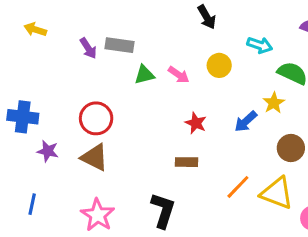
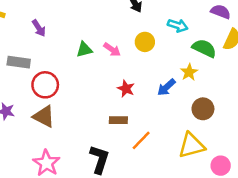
gray rectangle: (119, 45) -> (19, 62), moved
orange line: (238, 187) -> (141, 140), moved
yellow triangle: (277, 193) -> (192, 145), turned -36

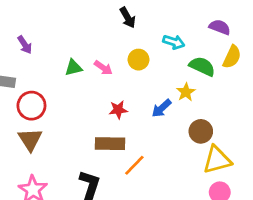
red star: (126, 89) -> (118, 110), turned -30
brown triangle: (44, 116) -> (30, 139), turned 30
brown rectangle: (118, 120) -> (110, 144), size x1.5
yellow triangle: (192, 145) -> (217, 160), moved

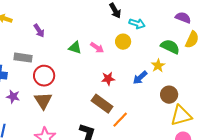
cyan arrow: (174, 42) -> (137, 24), moved
green triangle: (73, 68) -> (75, 48), turned 32
brown rectangle: (110, 144) -> (102, 104), turned 35

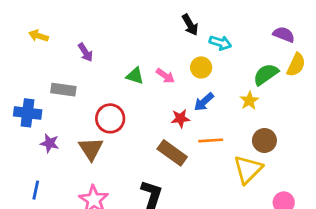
green semicircle: (170, 47) -> (266, 74), turned -60
red circle: (44, 76) -> (110, 118), moved
blue arrow: (140, 78) -> (204, 102), moved
yellow triangle: (181, 116) -> (248, 169), moved, turned -30
orange line: (120, 120) -> (211, 140), moved, turned 42

